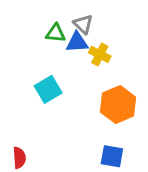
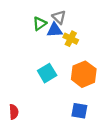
green triangle: (56, 33) -> (40, 24), turned -40
cyan square: (48, 89) -> (47, 73), moved

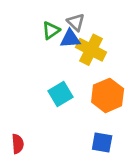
yellow cross: (71, 39) -> (91, 50), size x1.5

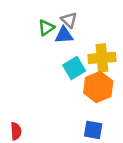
yellow cross: (91, 50) -> (102, 58), moved, turned -32
cyan square: (61, 94) -> (74, 68), moved

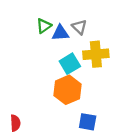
gray triangle: (69, 20) -> (79, 27), moved
orange hexagon: (98, 87) -> (67, 90), moved

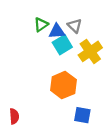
yellow cross: (96, 54) -> (90, 51), turned -30
cyan square: (70, 64) -> (62, 45), moved

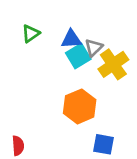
green triangle: (41, 25) -> (31, 34), moved
gray triangle: (75, 26) -> (94, 48), moved, turned 32

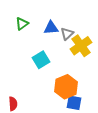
cyan square: (78, 56) -> (41, 60), moved
orange hexagon: (80, 106) -> (66, 87), moved

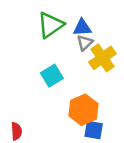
green triangle: (22, 24) -> (51, 25), moved, size x1.6
blue triangle: (51, 28) -> (82, 28), moved

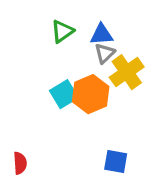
green triangle: (51, 25) -> (62, 31), size x0.7
orange hexagon: (83, 110) -> (91, 94), moved

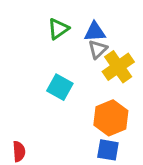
cyan square: (64, 94) -> (60, 87), turned -30
orange hexagon: (91, 94) -> (111, 118), moved

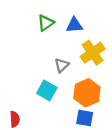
gray triangle: (98, 49) -> (62, 65), moved
cyan square: (60, 87) -> (47, 90), moved

